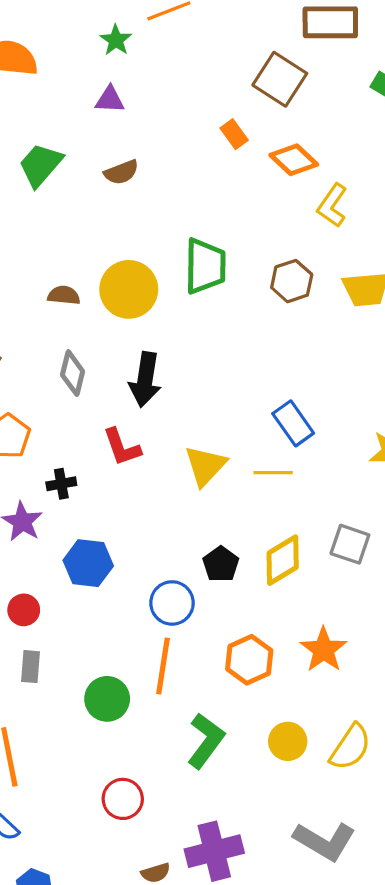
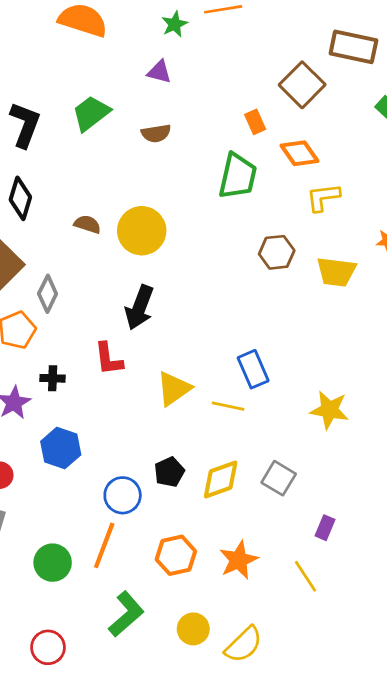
yellow L-shape: (332, 205) -> (323, 197), turned 36
green trapezoid: (205, 266) -> (238, 176), moved
gray diamond: (73, 373) -> (48, 294), moved

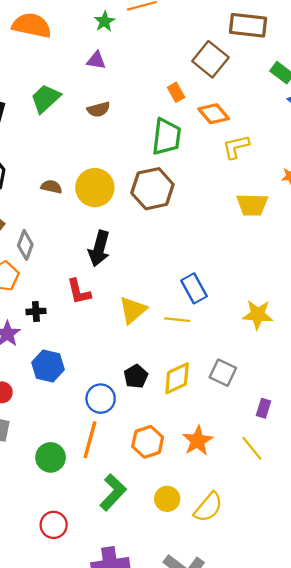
brown hexagon: (277, 252) -> (152, 189), moved, size x1.5

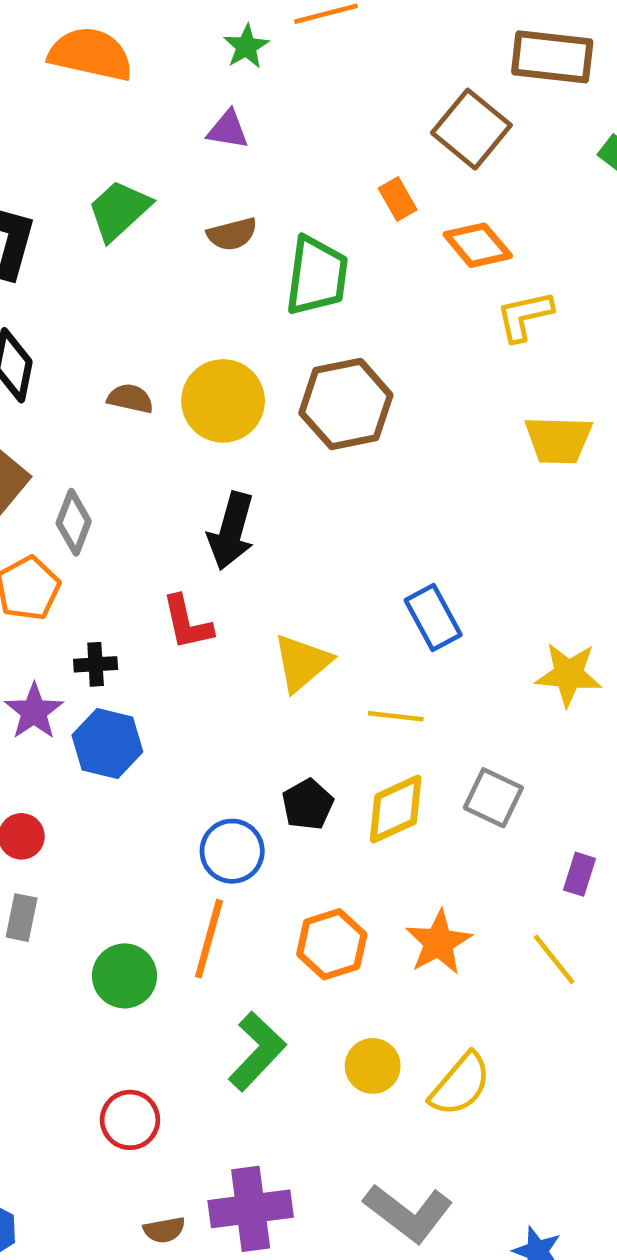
green trapezoid: (167, 137) -> (317, 276), moved
yellow line: (177, 320) -> (396, 716), moved
blue hexagon: (48, 366) -> (107, 744), moved

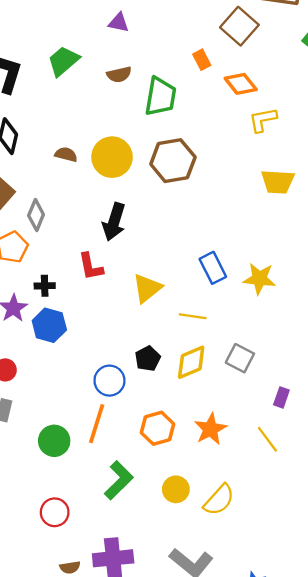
yellow star: (569, 674) -> (259, 279), moved

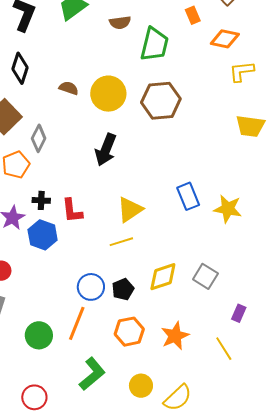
orange diamond: (241, 84) -> (225, 39), turned -44
red L-shape: (91, 267) -> (72, 211), moved
yellow line: (193, 316) -> (121, 242), moved, turned -30
black pentagon: (148, 359) -> (123, 289), moved

